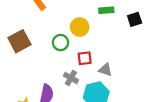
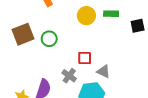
yellow circle: (80, 27) -> (86, 16), moved
green circle: (61, 43) -> (49, 39), moved

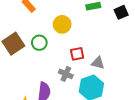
yellow circle: (86, 16) -> (62, 24), moved

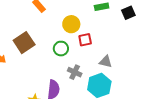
green circle: (39, 43) -> (61, 49), moved
red square: (77, 54) -> (85, 40), moved

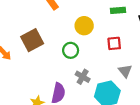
red square: (85, 40) -> (114, 43), moved
gray triangle: (106, 62) -> (125, 71), moved, turned 32

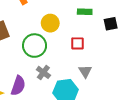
green circle: (71, 50) -> (35, 46), size x1.5

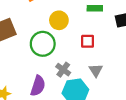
gray cross: (43, 72) -> (63, 70), moved
purple semicircle: (18, 86) -> (38, 86), moved

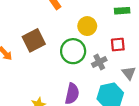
gray cross: (63, 70) -> (99, 62), moved, turned 32

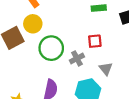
yellow circle: (87, 26) -> (33, 24), moved

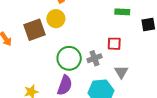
green circle: (51, 48) -> (69, 58), moved

